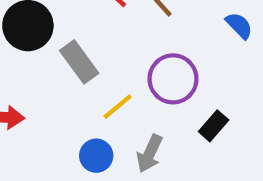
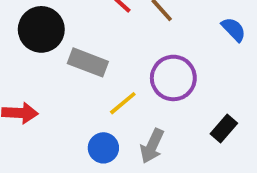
gray rectangle: (79, 62) -> (88, 62), turned -33
black rectangle: (214, 126) -> (224, 128), moved

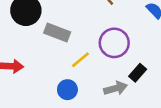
black rectangle: (224, 128) -> (138, 73), moved
gray arrow: (152, 146) -> (116, 88), moved, turned -130

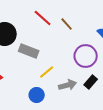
purple circle: (114, 43) -> (86, 56), moved
gray arrow: (116, 88) -> (68, 85), moved

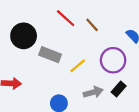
yellow line: (47, 72) -> (78, 66), moved

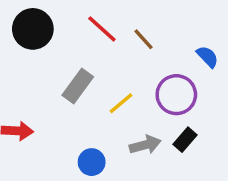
black circle: (24, 36) -> (33, 29), moved
gray rectangle: (50, 55) -> (78, 86), turned -75

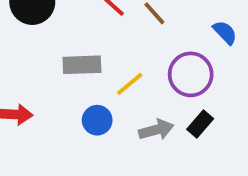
gray rectangle: (78, 86) -> (82, 65), turned 52
blue circle: (92, 162) -> (97, 120), moved

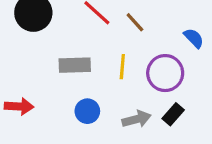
yellow line: (130, 84) -> (122, 67), moved, turned -45

